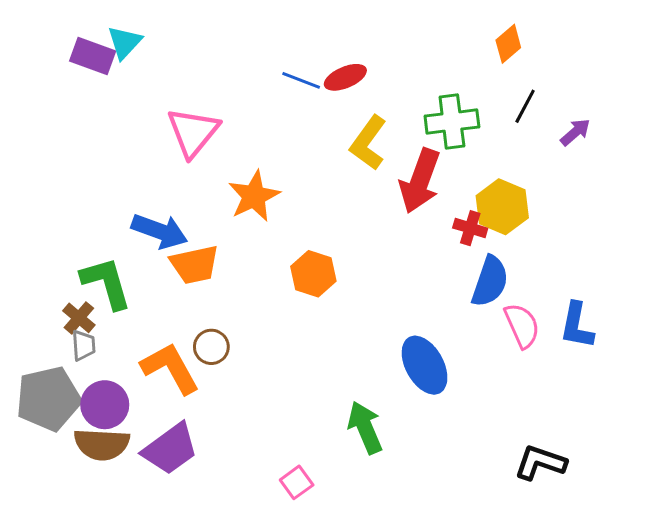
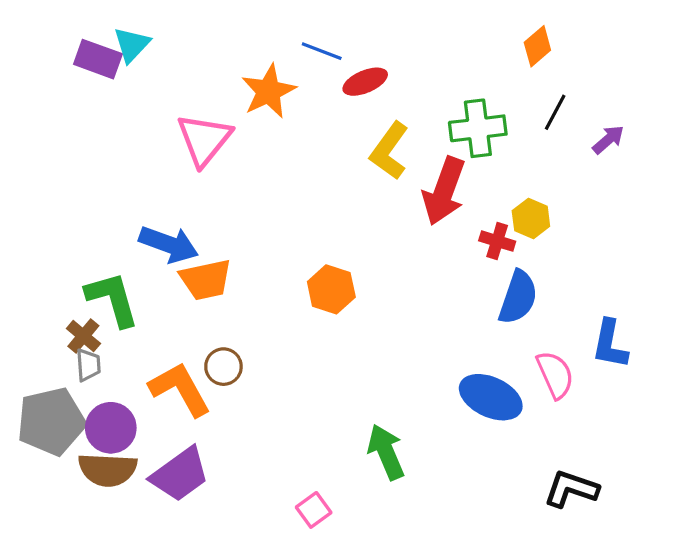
blue line: (301, 80) -> (322, 51), moved
orange star: (254, 196) -> (269, 91), moved
yellow hexagon: (502, 207) -> (531, 218), size x0.7
pink semicircle: (522, 326) -> (555, 375), moved
blue ellipse: (425, 365) -> (491, 397), moved, turned -36

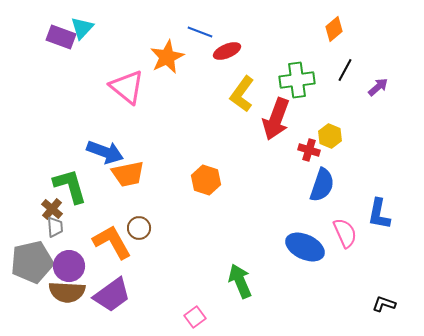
pink triangle: (204, 140) -> (127, 87), turned -30
black L-shape: (571, 489) -> (384, 304), moved, size x0.7

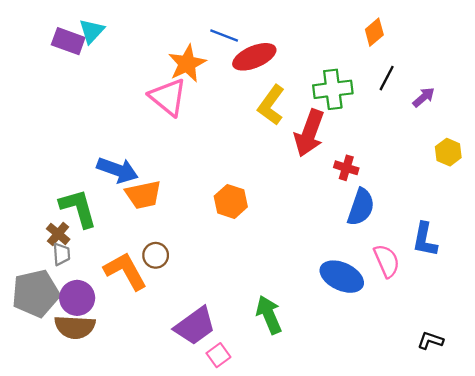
red ellipse: (227, 51) -> (254, 57), size x1.4
pink triangle: (127, 87) -> (168, 97), moved
yellow hexagon: (330, 136) -> (448, 152), moved
purple trapezoid: (112, 295) -> (195, 326), moved

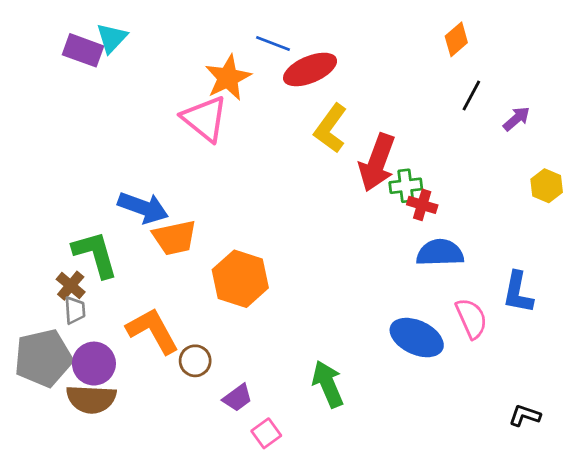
green cross: (333, 89) -> (406, 186), moved, size x0.7
orange hexagon: (231, 201) -> (240, 279), moved, size x1.4
blue semicircle: (361, 207) -> (440, 253), turned -111
brown circle: (156, 255) -> (195, 361), moved
purple trapezoid: (195, 326) -> (238, 398), size x0.6

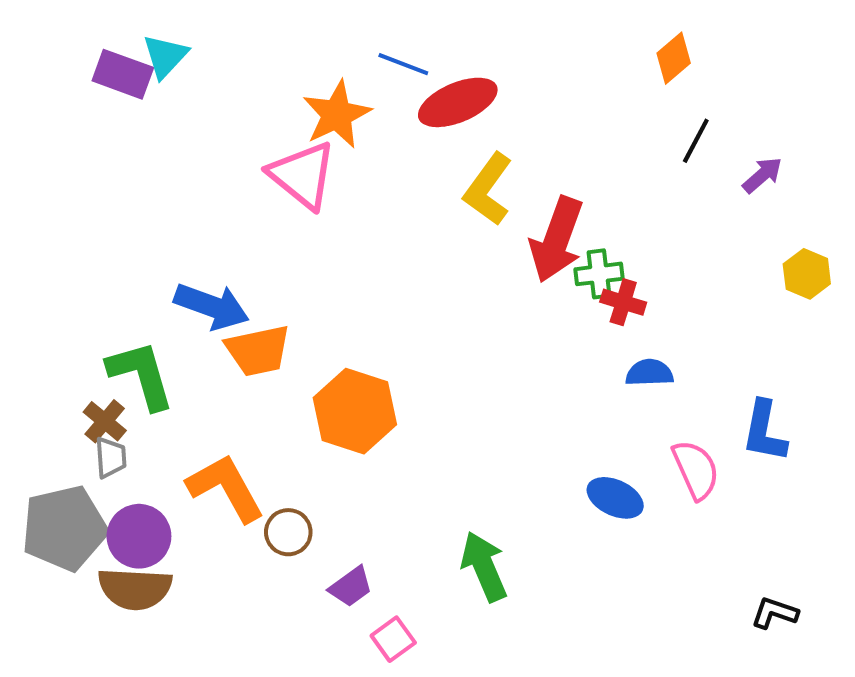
blue semicircle: (440, 253) -> (649, 373), size x0.7
blue ellipse: (417, 338) -> (615, 498), size x0.7

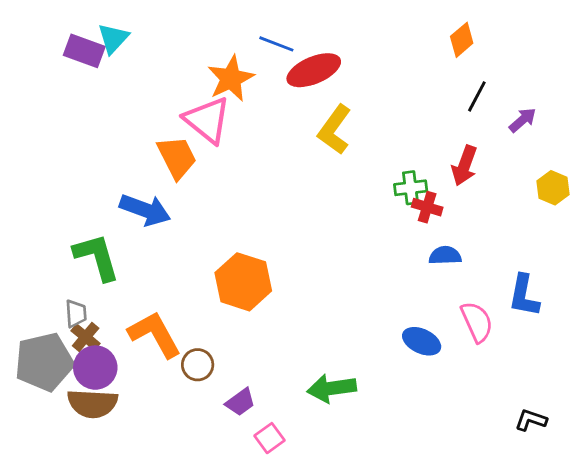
red arrow: (557, 240) -> (464, 166), moved, size x0.7
orange trapezoid: (258, 351) -> (177, 157), moved, turned -105
brown cross: (105, 421) -> (86, 337), moved
green arrow: (484, 566) -> (332, 388), turned -75

